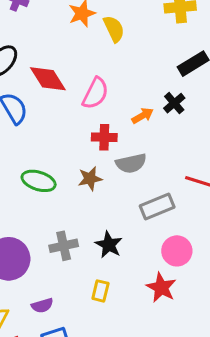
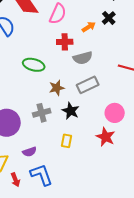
brown star: (90, 179) -> (57, 88), moved
green ellipse: (39, 181) -> (34, 65), moved
gray rectangle: (157, 207) -> (88, 85), moved

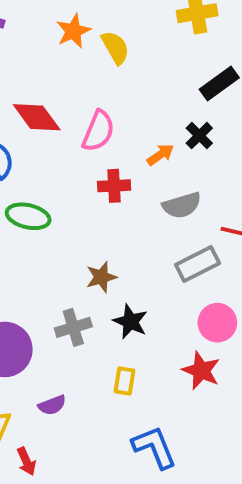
gray semicircle: (83, 58) -> (182, 205), moved
green ellipse: (34, 65) -> (28, 216), moved
gray rectangle: (88, 85) -> (198, 264), moved
blue L-shape: (41, 175) -> (154, 447), moved

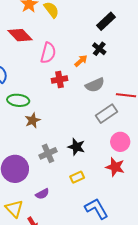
red diamond: (37, 117) -> (20, 35), moved
brown star: (101, 277) -> (33, 120), moved
yellow rectangle: (124, 381) -> (77, 177), turned 64

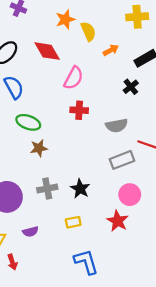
orange arrow: (81, 61) -> (111, 50), moved

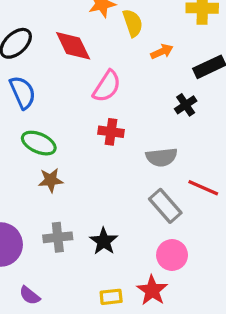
gray rectangle: (122, 160) -> (165, 206), turned 65
yellow rectangle: (73, 222) -> (111, 297), moved
purple semicircle: (30, 232) -> (30, 295), turned 49

